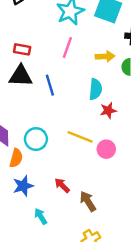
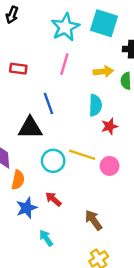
black triangle: (21, 76) -> (30, 128), moved
cyan circle: (36, 139) -> (53, 161), moved
red arrow: (62, 185) -> (53, 199), moved

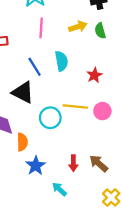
cyan semicircle: (95, 105) -> (61, 61), moved
black triangle: (30, 128) -> (23, 92), turned 40
red arrow: (53, 199) -> (73, 163), moved, turned -119

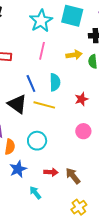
yellow line: (75, 106) -> (44, 105), moved
cyan circle: (50, 118) -> (37, 141), moved
red arrow: (73, 163) -> (51, 172), turned -96

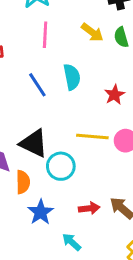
yellow arrow: (74, 55) -> (92, 32), turned 56
black triangle: (17, 104) -> (34, 143), moved
yellow line: (44, 105) -> (92, 136), moved

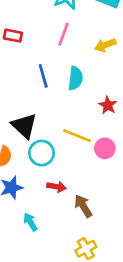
yellow arrow: (92, 32) -> (105, 45), turned 105
red star: (115, 95) -> (108, 105), turned -30
red arrow: (89, 208) -> (56, 187), moved

